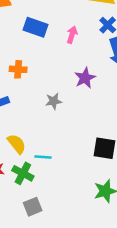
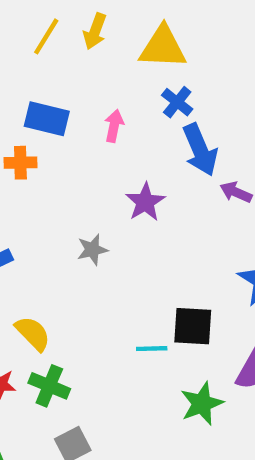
orange cross: (18, 69) -> (20, 163), moved
cyan line: (43, 157) -> (152, 349), moved

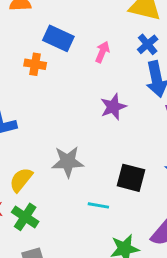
gray star: (92, 250) -> (68, 162), moved, size x1.5
black square: (193, 326) -> (131, 178), moved
yellow semicircle: (33, 333) -> (21, 180), turned -108

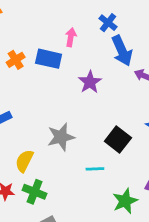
blue rectangle: (58, 38) -> (49, 59), moved
orange cross: (35, 64) -> (16, 60), turned -30
black square: (131, 178) -> (118, 139), turned 35

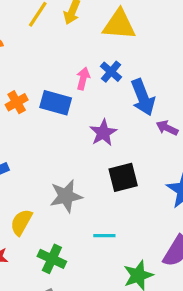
blue cross: (108, 23) -> (111, 72), moved
black square: (118, 139) -> (123, 177), moved, turned 35
green cross: (35, 192) -> (52, 259), moved

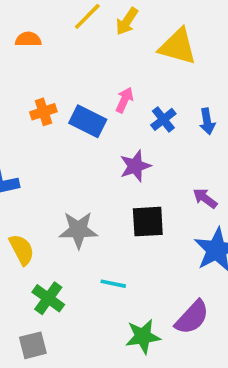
blue cross: (111, 72) -> (163, 119), moved
blue arrow: (143, 97) -> (207, 121), moved, size x0.6
purple arrow: (167, 128) -> (205, 198), moved
yellow semicircle: (21, 222) -> (22, 250), turned 112

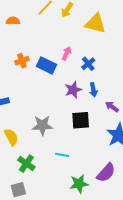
blue arrow: (207, 121) -> (93, 90), moved

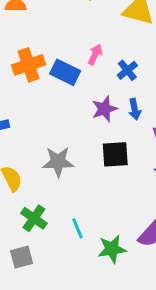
orange cross: (22, 61) -> (29, 65), size x1.5
cyan line: (62, 155) -> (78, 228), moved, turned 56

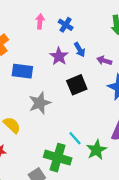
blue rectangle: (65, 72) -> (22, 71), moved
green cross: (34, 218) -> (58, 158), moved, size x1.4
cyan line: (78, 228) -> (75, 138), moved

